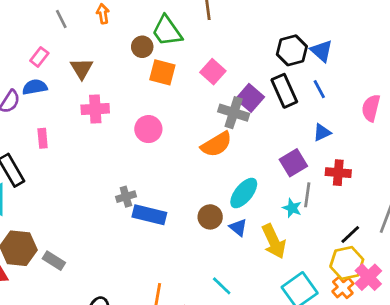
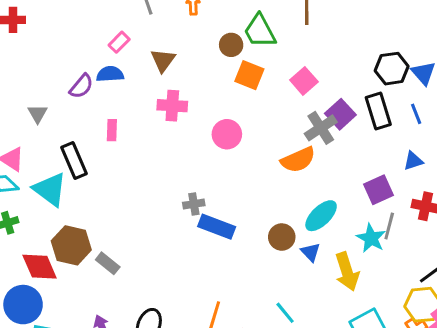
gray cross: (234, 113) -> (321, 128), turned 32
cyan star: (292, 208) -> (371, 238), size x1.4

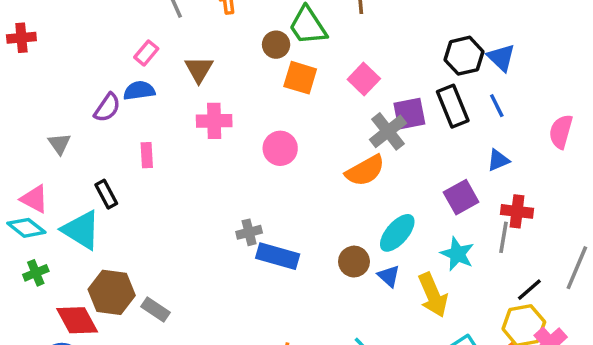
purple square: (340, 114) -> (409, 114), turned 36
black rectangle: (74, 161) -> (106, 194), size x0.7
gray line: (389, 226) -> (503, 237), moved

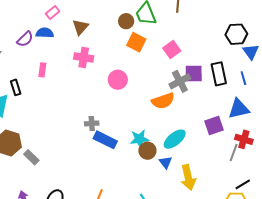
black hexagon: (464, 56) -> (236, 34), moved
blue triangle: (498, 160) -> (239, 109), size x1.6
cyan star: (457, 254) -> (139, 139), moved, turned 30

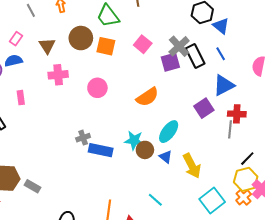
brown circle: (126, 21) -> (81, 38), moved, size x1.5
gray cross: (180, 81) -> (179, 46), moved
cyan star: (139, 139) -> (134, 140), turned 30

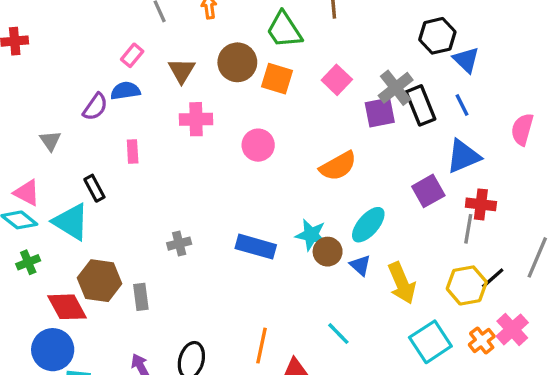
gray cross: (83, 138) -> (179, 244), moved
yellow hexagon: (246, 179) -> (467, 285), moved
gray rectangle: (33, 186) -> (141, 297), turned 49

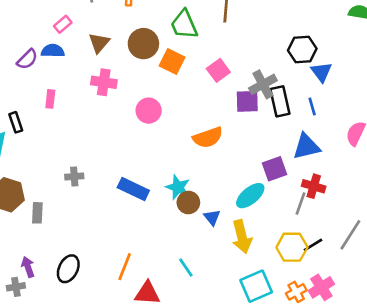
cyan ellipse: (368, 225) -> (250, 196), moved

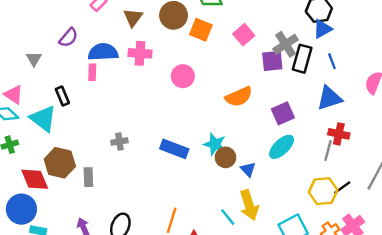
blue semicircle: (53, 51) -> (103, 52), moved, size x1.4
blue triangle: (321, 72) -> (322, 29), moved, turned 42
black rectangle: (280, 101) -> (302, 59), turned 32
purple square: (275, 169) -> (283, 113), moved
yellow arrow: (242, 237) -> (249, 205), moved

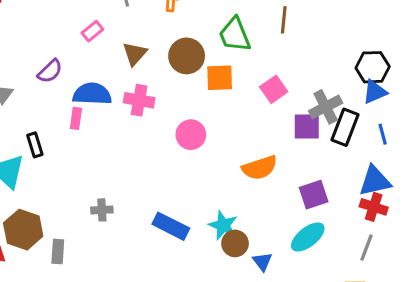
orange square: (201, 30) -> (220, 78), turned -30
red cross: (339, 134) -> (374, 207), moved

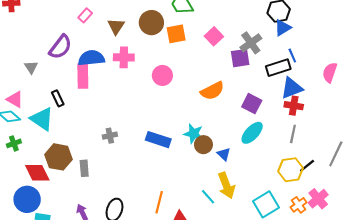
purple semicircle: (50, 71) -> (60, 47), size x1.4
pink rectangle: (76, 118) -> (83, 76), size x1.6
black rectangle: (345, 127) -> (278, 68), moved, turned 60
purple square: (314, 195) -> (252, 104), turned -36

